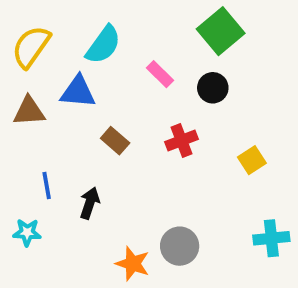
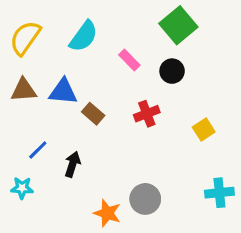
blue triangle: (78, 92) -> (63, 92), moved
blue line: (47, 185) -> (38, 150), turned 55

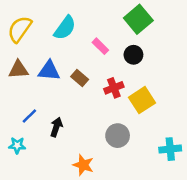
brown rectangle: (93, 114) -> (80, 78), moved
yellow square: (204, 129) -> (142, 100), moved, size x1.5
gray circle: (145, 199) -> (118, 136), moved

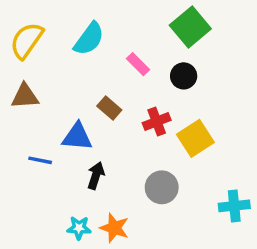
blue triangle: (49, 71) -> (77, 137), moved
blue line: (29, 116) -> (40, 160), turned 56
black arrow: (56, 127) -> (96, 176), moved
cyan star: (17, 145) -> (79, 228), moved

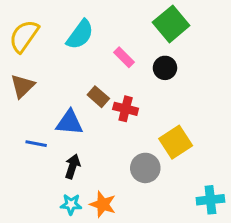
brown triangle: (25, 96) -> (22, 86), turned -40
red cross: (157, 122) -> (126, 109), moved, turned 35
yellow square: (195, 138) -> (176, 142), moved
black arrow: (96, 176) -> (73, 166), moved
cyan cross: (234, 206) -> (210, 200), moved

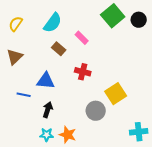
yellow semicircle: (24, 36) -> (16, 24), size x0.7
black circle: (165, 68) -> (139, 20), moved
brown rectangle: (98, 97) -> (59, 49), moved

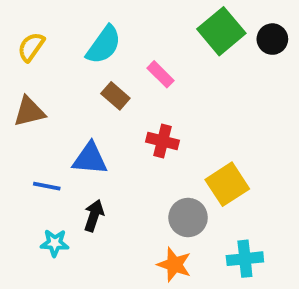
brown triangle: (15, 57) -> (29, 112), turned 30
cyan cross: (139, 132) -> (245, 259), moved
cyan star: (47, 135) -> (55, 243), moved
orange star: (68, 135) -> (174, 265), moved

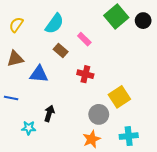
blue triangle: (90, 159) -> (39, 74), moved
blue line: (47, 186) -> (11, 98), moved
orange star: (174, 265) -> (92, 139), turned 30

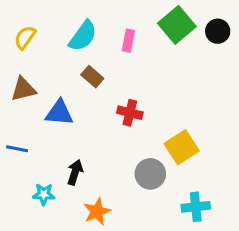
pink rectangle: (84, 39) -> (128, 41), moved, turned 56
orange star: (92, 139) -> (97, 211), moved

